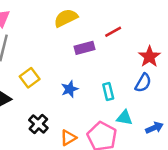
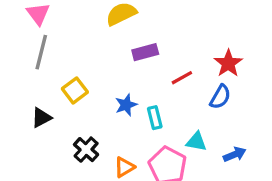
red line: (113, 32) -> (182, 78), moved
cyan rectangle: (108, 92) -> (155, 118), moved

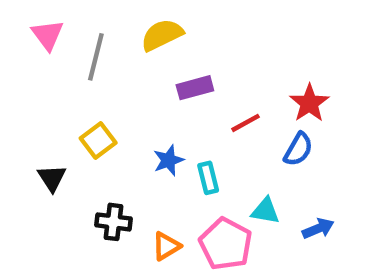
gray line: (41, 52) -> (96, 57), moved
black triangle: (41, 118) -> (52, 178), turned -35
black cross: (86, 150) -> (114, 222), turned -35

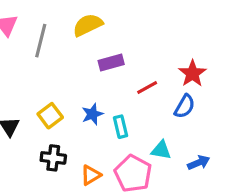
yellow square: (98, 141) -> (50, 116), moved

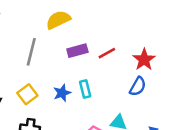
gray line: (41, 41) -> (31, 52), moved
red line: (147, 88) -> (107, 53), moved
cyan rectangle: (121, 127) -> (85, 89), moved

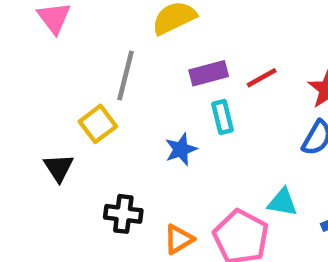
cyan rectangle: (85, 89) -> (222, 117), moved
yellow square: (27, 94) -> (98, 124), moved

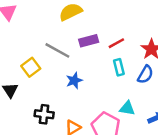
gray line: (126, 76) -> (57, 50), moved, turned -75
cyan rectangle: (222, 117) -> (119, 67), moved

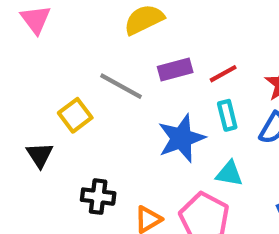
blue star: (74, 81) -> (181, 138), moved, size x1.6
cyan triangle: (127, 108) -> (229, 174), moved

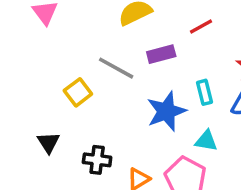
red line: (223, 74) -> (201, 26), moved
black triangle: (40, 155) -> (49, 143), moved

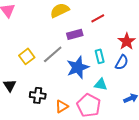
gray line: (116, 68) -> (53, 54), moved, turned -70

